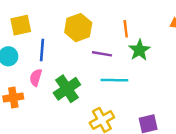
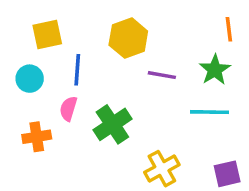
orange line: (126, 29) -> (229, 29), moved
cyan line: (114, 80) -> (209, 112), moved

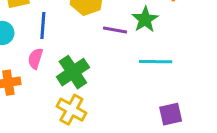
green star: (215, 70) -> (145, 19), moved
yellow cross: (162, 169) -> (71, 110), moved, turned -32

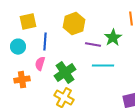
cyan line: (156, 62) -> (103, 66), moved

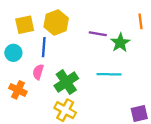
yellow hexagon: (74, 24) -> (56, 22), moved
purple line: (93, 45) -> (98, 34), moved
orange cross: (22, 80) -> (18, 90), turned 35

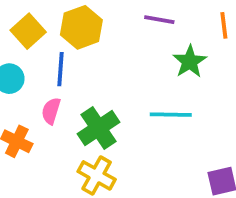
yellow square: (25, 25) -> (28, 31), turned -30
purple line: (98, 34) -> (159, 20), moved

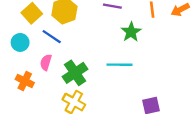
blue line: (61, 69) -> (52, 37), turned -60

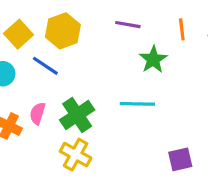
pink semicircle: (46, 62) -> (38, 113), moved

